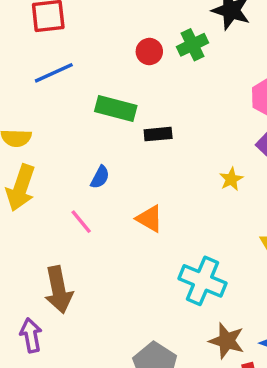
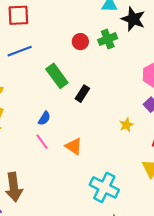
green rectangle: (116, 108) -> (57, 76), turned 35
black rectangle: (158, 134) -> (82, 94), turned -56
pink line: (81, 222) -> (42, 142), moved

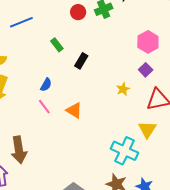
green rectangle: (57, 76) -> (57, 45), size x0.6
cyan cross: (104, 187) -> (125, 151), moved

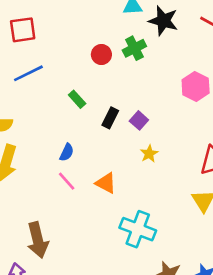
purple square: (146, 70) -> (139, 120), moved
yellow star: (123, 89) -> (149, 154), moved
cyan cross: (125, 151) -> (138, 229), moved

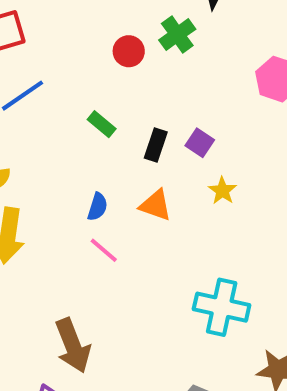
orange triangle: (106, 183) -> (156, 205), moved

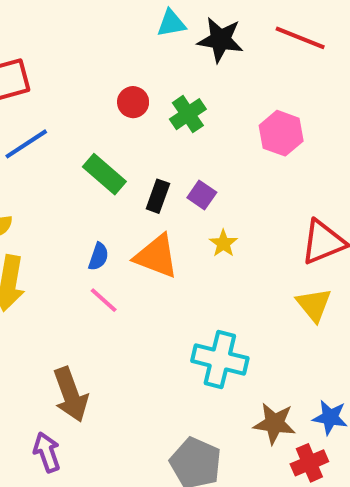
green cross: (177, 35) -> (188, 114), moved
green rectangle: (102, 124) -> (104, 174), size x1.5
orange triangle: (156, 205) -> (156, 256), size x1.4

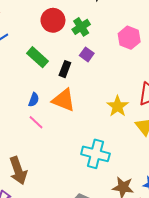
red circle: (133, 102) -> (53, 20), size x1.5
purple square: (202, 195) -> (87, 54), moved
yellow star: (223, 243) -> (118, 106), moved, size x1.5

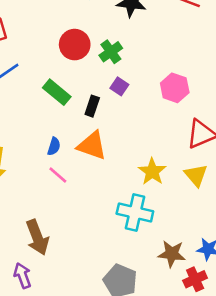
pink hexagon: (129, 38) -> (175, 88), moved
yellow star: (118, 106) -> (152, 171), moved

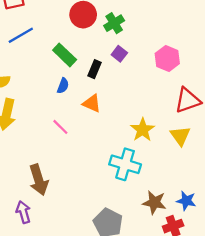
blue semicircle: (54, 146) -> (63, 86), moved
orange triangle: (92, 146) -> (92, 103), size x0.7

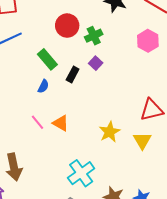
pink hexagon: (167, 58) -> (148, 41), moved
orange triangle: (92, 103) -> (61, 123), moved
cyan cross: (125, 164) -> (81, 173), moved, turned 32

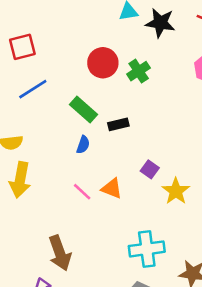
purple square: (96, 63) -> (150, 169), moved
black rectangle: (73, 74) -> (118, 124), turned 56
cyan cross: (81, 173) -> (147, 249), turned 36

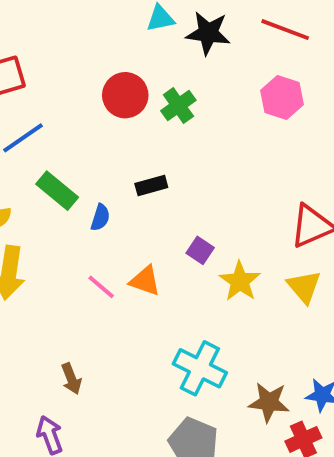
green rectangle: (84, 110) -> (57, 191), moved
cyan cross: (147, 249) -> (200, 368), turned 36
brown arrow: (60, 253) -> (71, 379), size x0.6

